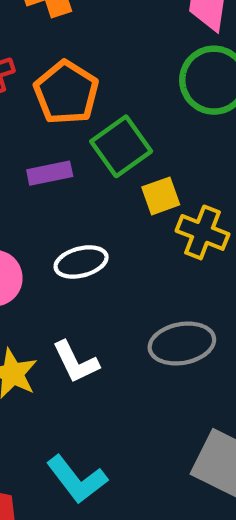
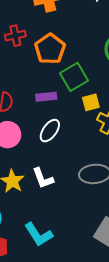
purple rectangle: (50, 173) -> (46, 97), moved
white ellipse: (81, 262) -> (50, 131), turned -45

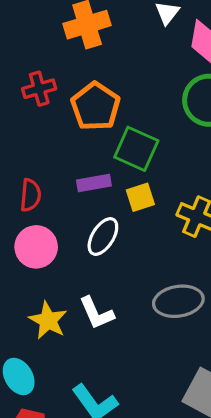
green square: (74, 77) -> (136, 149), turned -32
yellow square: (91, 102) -> (140, 197), moved

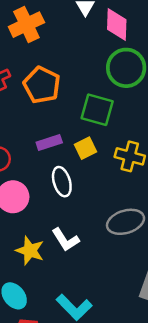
green square: (136, 149) -> (97, 110), moved
white ellipse: (103, 236) -> (62, 182), turned -40

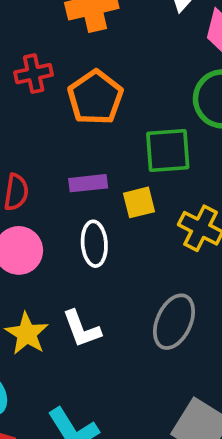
green square: (97, 110) -> (168, 150), turned -32
gray ellipse: (125, 222) -> (174, 322), turned -60

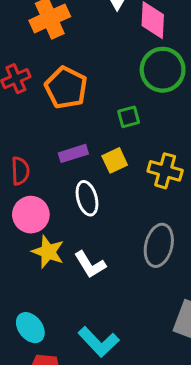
green square: (168, 150) -> (129, 117), size x0.6
yellow star: (27, 334) -> (48, 252), moved

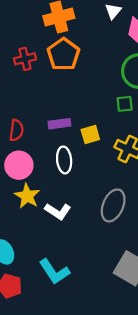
orange pentagon: (66, 88) -> (63, 54), moved
green square: (129, 117) -> (125, 104), moved
white L-shape: (90, 265) -> (58, 211), turned -35

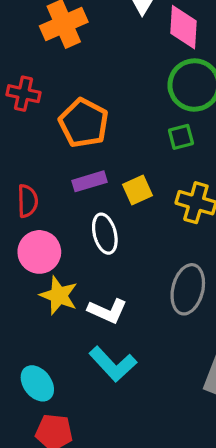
orange pentagon: (63, 54) -> (84, 123), moved
red cross: (25, 59) -> (24, 94), turned 35
cyan L-shape: (54, 272) -> (113, 364), moved

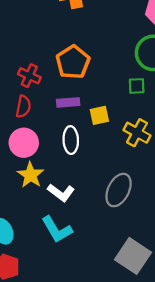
red cross: (24, 94) -> (29, 76), moved

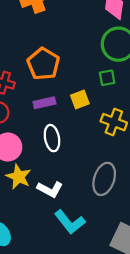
yellow square: (99, 115) -> (80, 100), moved
cyan L-shape: (57, 229) -> (70, 222), moved

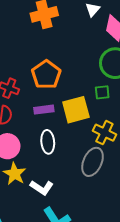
yellow square: (80, 100) -> (76, 110), size x1.6
gray ellipse: (104, 179) -> (93, 162), moved

